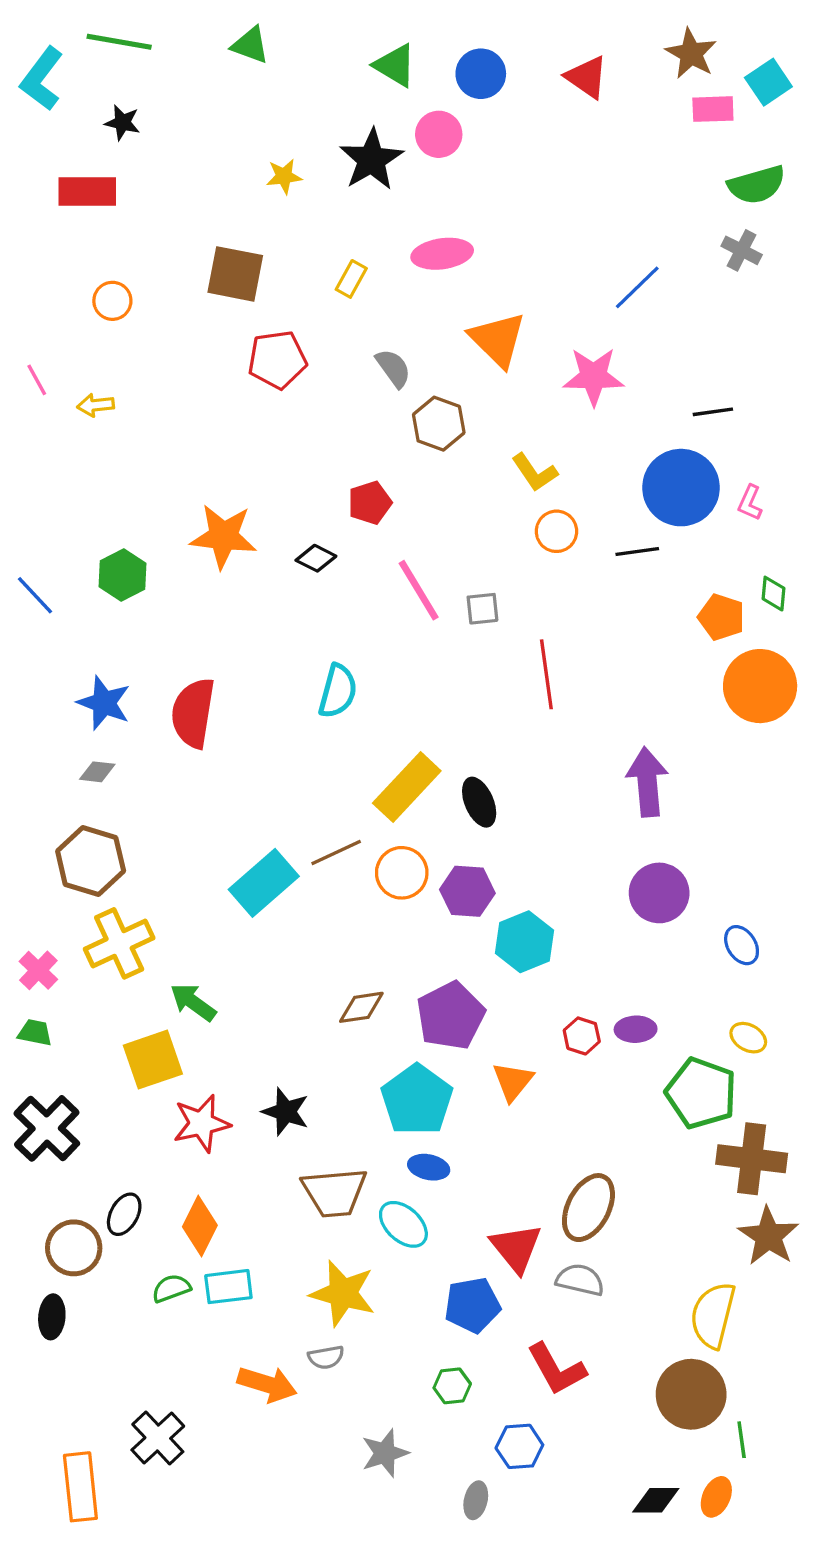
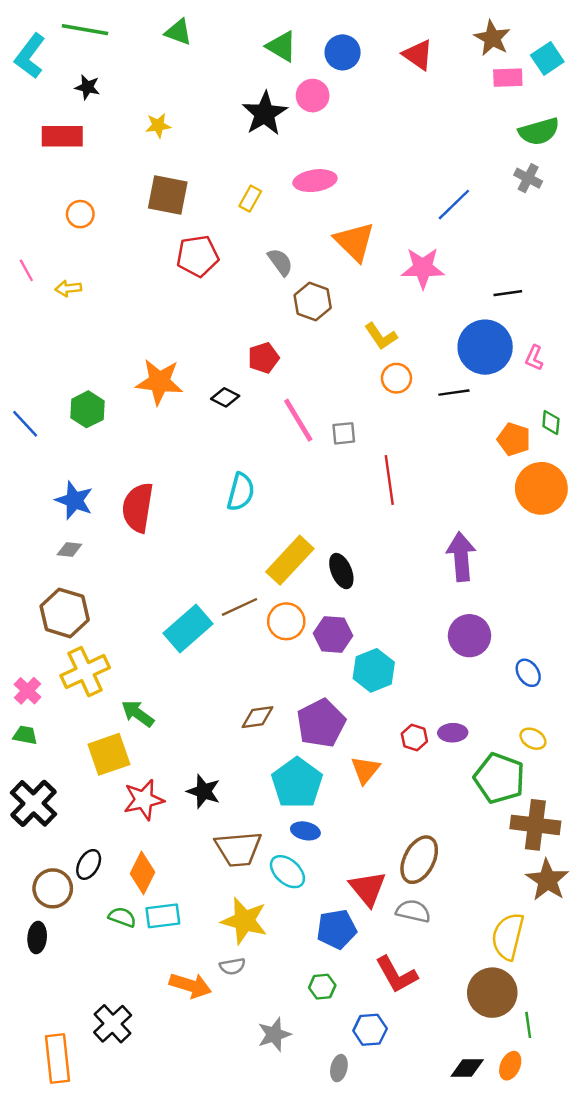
yellow star: (284, 176) -> (158, 125), moved
green semicircle: (171, 1288) -> (122, 917), turned 40

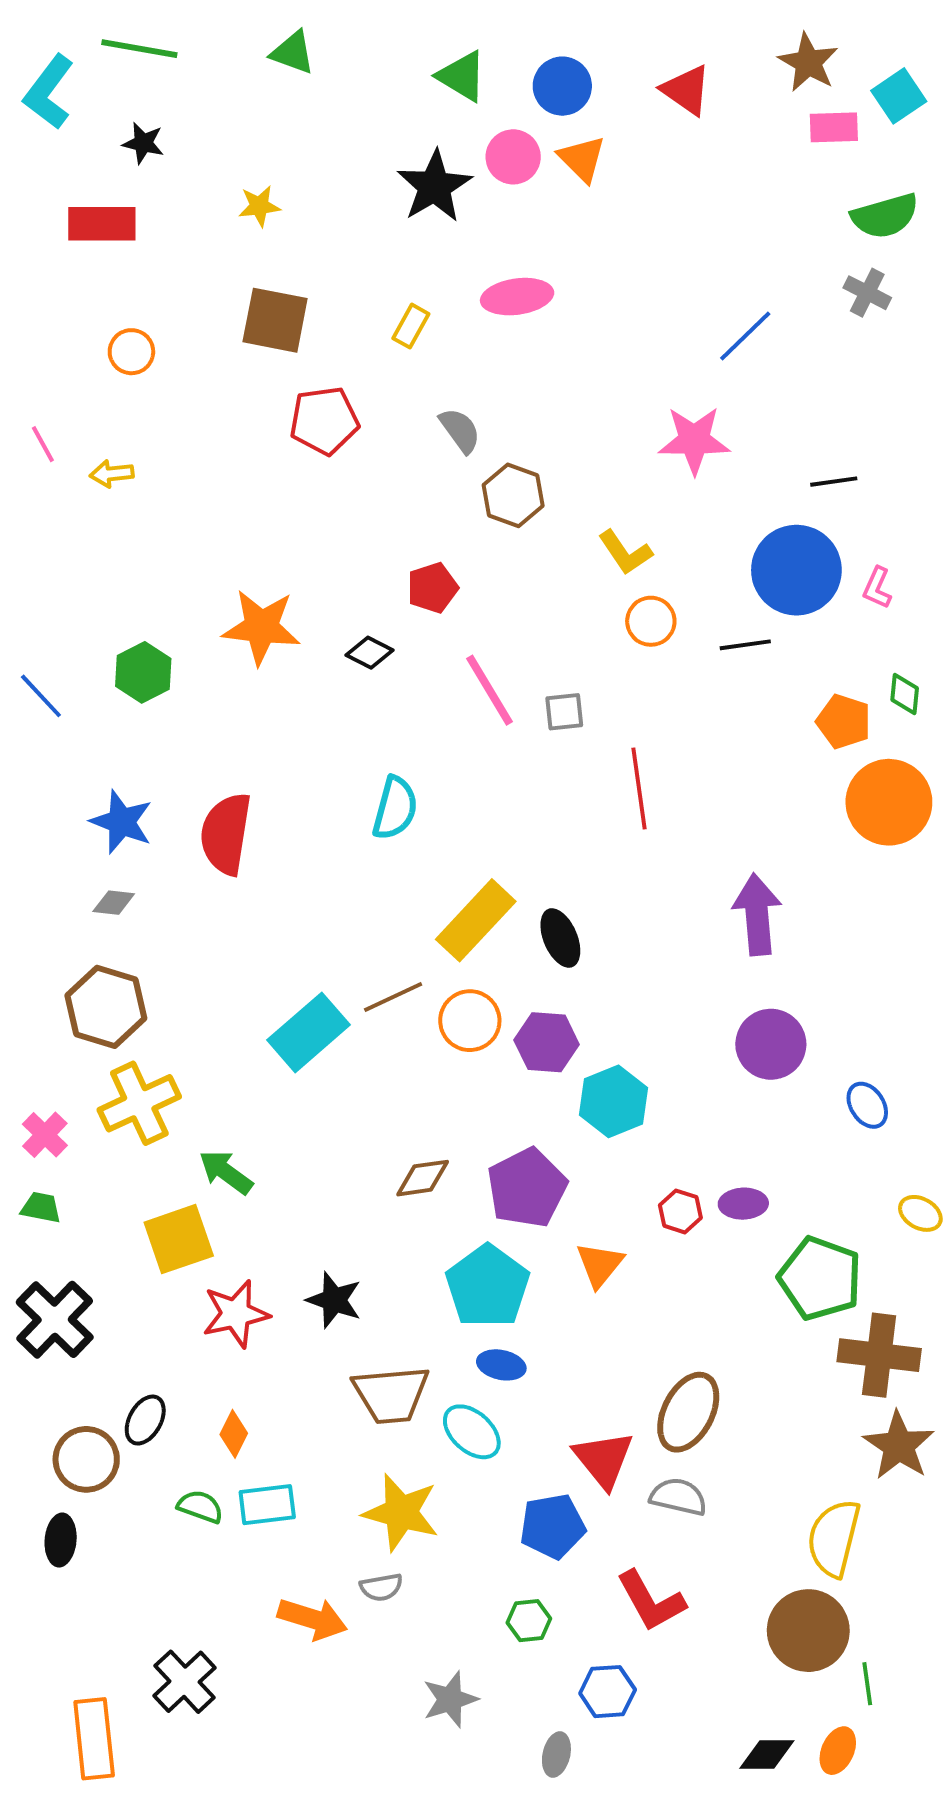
orange triangle: (355, 242) -> (582, 159), moved, size x0.7
yellow ellipse: (533, 739) -> (920, 1213), moved
orange diamond: (143, 873) -> (234, 1434), size x0.7

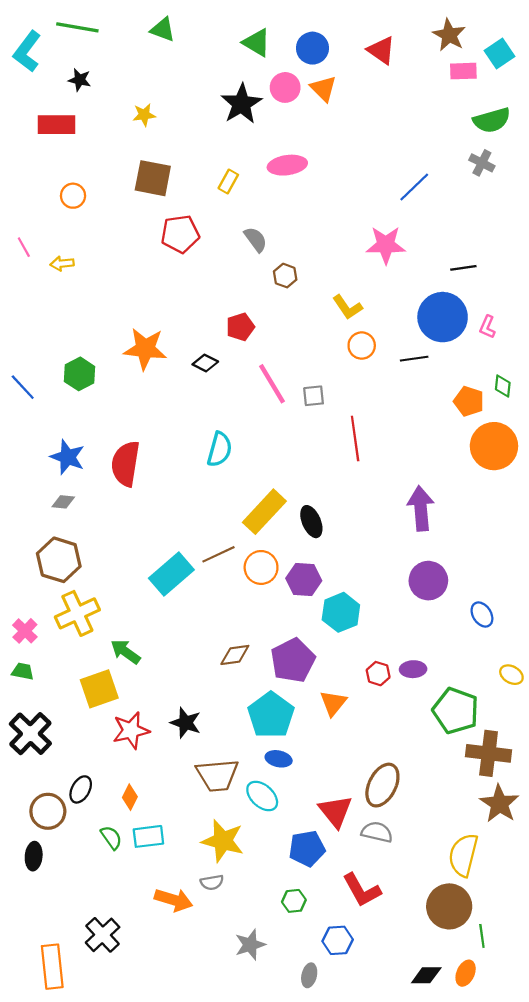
brown hexagon: (513, 495) -> (285, 276), size x0.7
green semicircle: (200, 1507) -> (111, 838), turned 35

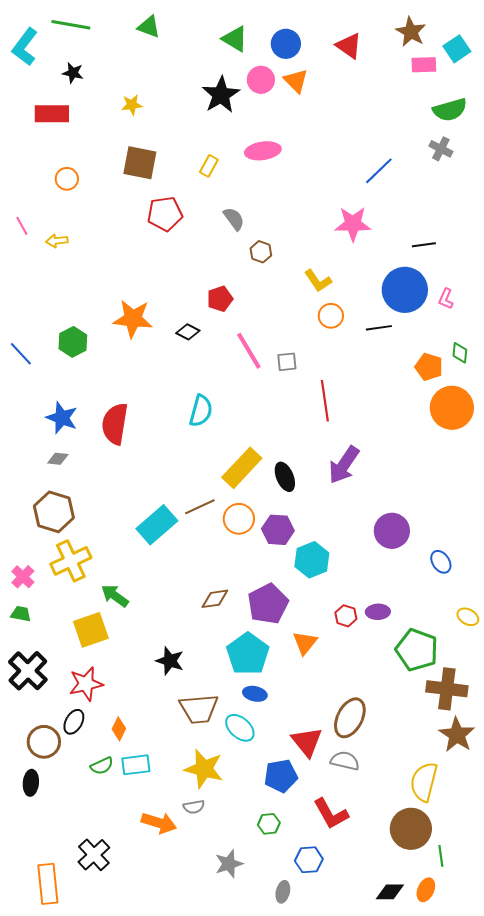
purple arrow: (421, 508) -> (344, 465), moved, turned -141
red star: (131, 730) -> (86, 684), moved
green semicircle: (111, 838) -> (102, 766), turned 100

